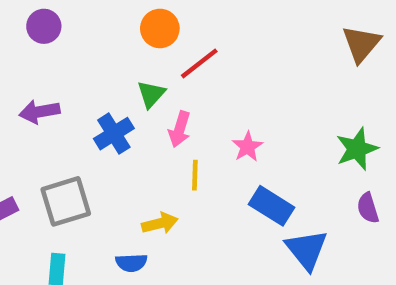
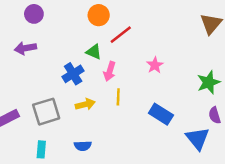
green triangle: (151, 94) -> (94, 52), turned -49
purple arrow: (39, 112) -> (25, 48), moved
pink star: (247, 147) -> (155, 65), moved
yellow arrow: (160, 223) -> (85, 104), moved
blue triangle: (307, 250) -> (198, 138), moved

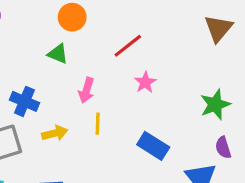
red line: (121, 35) -> (128, 46), moved
green triangle: (94, 52) -> (58, 54), moved
blue cross: (73, 74) -> (24, 101), moved, turned -35

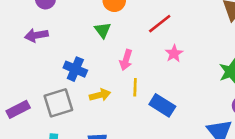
green triangle: (58, 54) -> (103, 30), turned 30
blue rectangle: (153, 146) -> (162, 105), moved

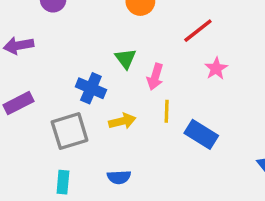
green triangle: (103, 30) -> (126, 59), moved
purple arrow: (36, 35) -> (18, 45), moved
purple rectangle: (18, 109) -> (18, 103), moved

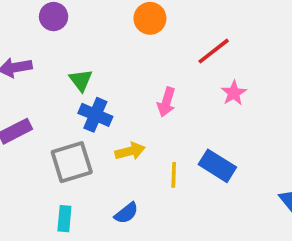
green triangle: (126, 59) -> (81, 80), moved
yellow line: (167, 111) -> (174, 175), moved
blue semicircle: (119, 177) -> (126, 213), turned -35

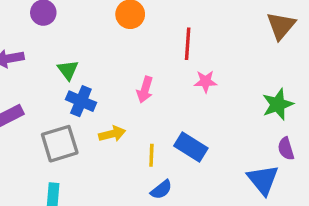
red line: (214, 51) -> (188, 44), turned -48
pink star: (234, 93) -> (206, 81), turned 30
blue semicircle: (126, 213) -> (161, 190), moved

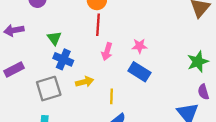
red line: (188, 44) -> (98, 25), moved
pink star: (206, 81) -> (139, 46), moved
blue rectangle: (191, 147) -> (139, 72), moved

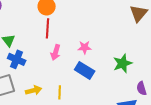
green star: (198, 62) -> (123, 63), moved
yellow arrow: (85, 82) -> (34, 90), moved

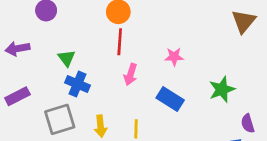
pink star: (85, 47) -> (174, 57), moved
yellow arrow: (34, 90) -> (101, 126), turned 98

